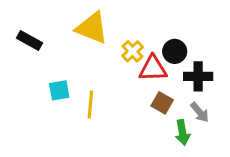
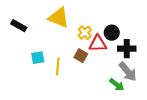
brown square: (162, 103) -> (81, 56), moved
gray arrow: (200, 112) -> (128, 72), size x1.5
green arrow: (182, 133) -> (117, 85), turned -42

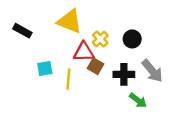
red triangle: (98, 44) -> (84, 52), moved
black cross: (127, 49) -> (124, 74), moved
gray arrow: (128, 72) -> (152, 71), moved

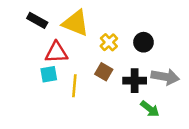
black rectangle: (22, 31) -> (37, 20), moved
red triangle: (84, 52) -> (56, 52), moved
gray arrow: (152, 71) -> (165, 77), turned -40

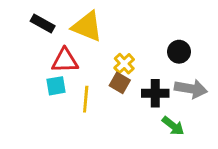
yellow cross: (109, 42) -> (124, 64), moved
black circle: (143, 42) -> (179, 52), moved

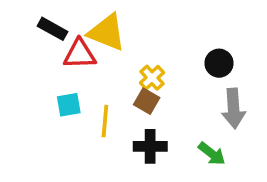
red triangle: (65, 61) -> (80, 54), moved
gray arrow: (191, 89) -> (233, 108), turned 76
black cross: (155, 93) -> (150, 146), moved

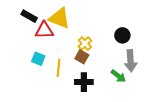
cyan square: (69, 105) -> (38, 59), turned 32
green arrow: (212, 154) -> (118, 76), moved

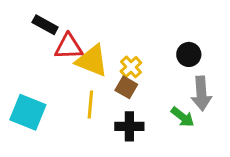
yellow triangle: (60, 18) -> (92, 61), moved
cyan square: (38, 59) -> (28, 112), moved, size x1.6

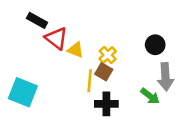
red triangle: (69, 47) -> (56, 38), turned 40
yellow triangle: (92, 61) -> (76, 50), size x0.6
yellow line: (90, 104) -> (90, 81), moved

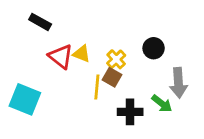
red triangle: (56, 38) -> (61, 57), moved
black circle: (155, 45) -> (154, 48), moved
black cross: (106, 104) -> (130, 112), moved

